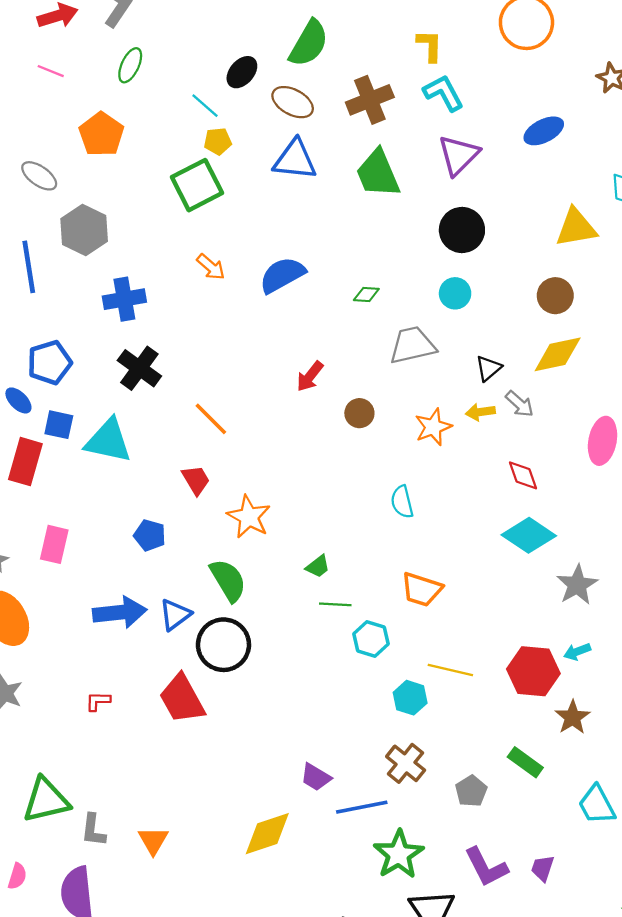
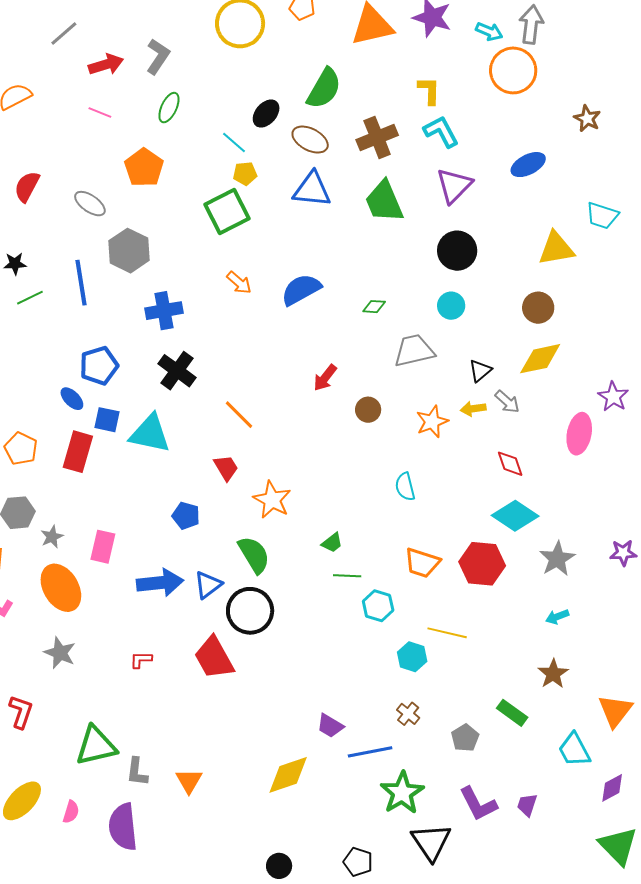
pink rectangle: (54, 544) -> (103, 547), moved
red hexagon: (533, 671) -> (482, 564), moved
brown cross: (406, 763) -> (408, 714), size x0.7

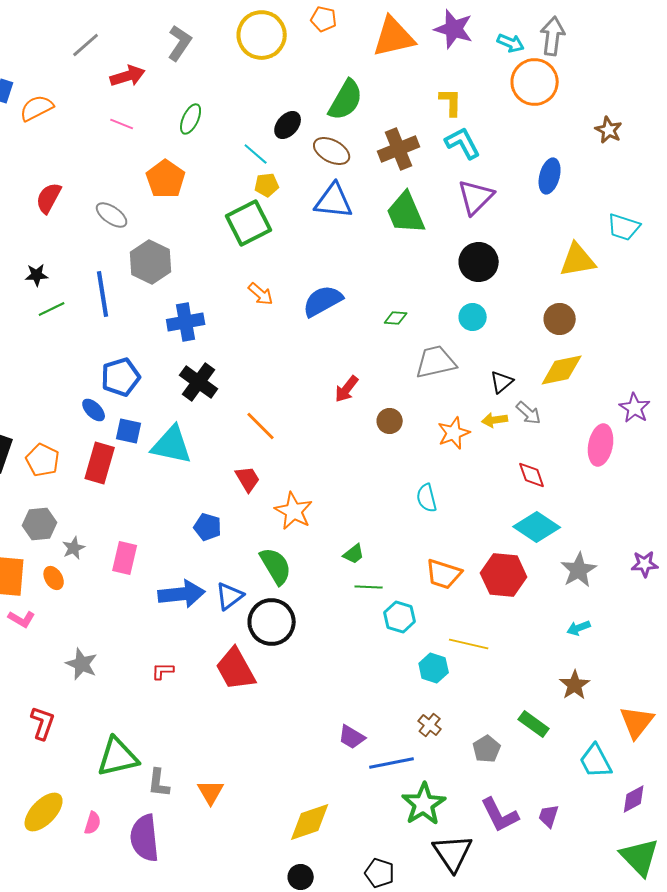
gray L-shape: (158, 56) -> (180, 43), moved
blue ellipse: (528, 165) -> (550, 176), turned -48
orange ellipse: (61, 588) -> (54, 578), moved, size x0.5
yellow diamond: (288, 775) -> (310, 822), moved

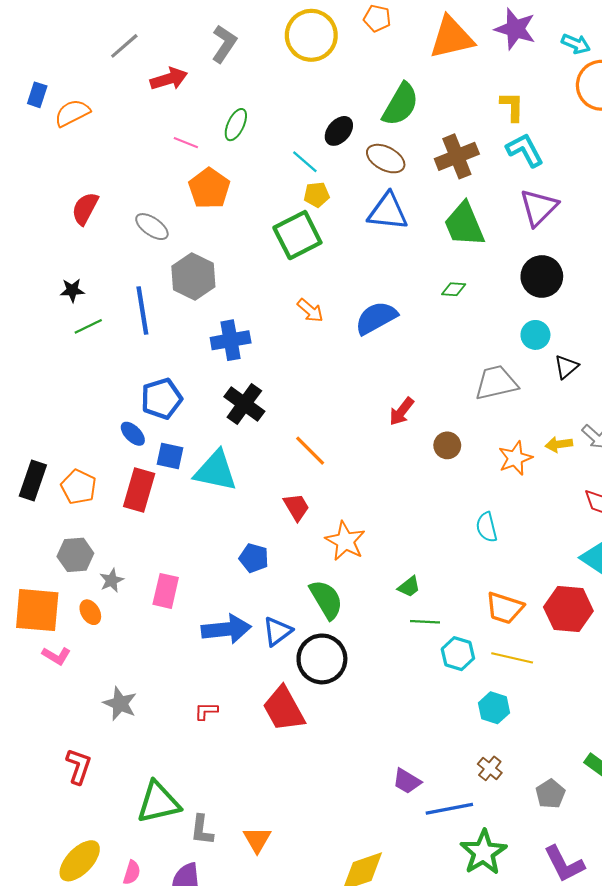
pink line: (122, 124) -> (186, 143), moved
green diamond: (396, 318) -> (454, 289), moved
black triangle: (502, 382) -> (566, 367), moved
yellow line: (469, 644) -> (512, 658), moved

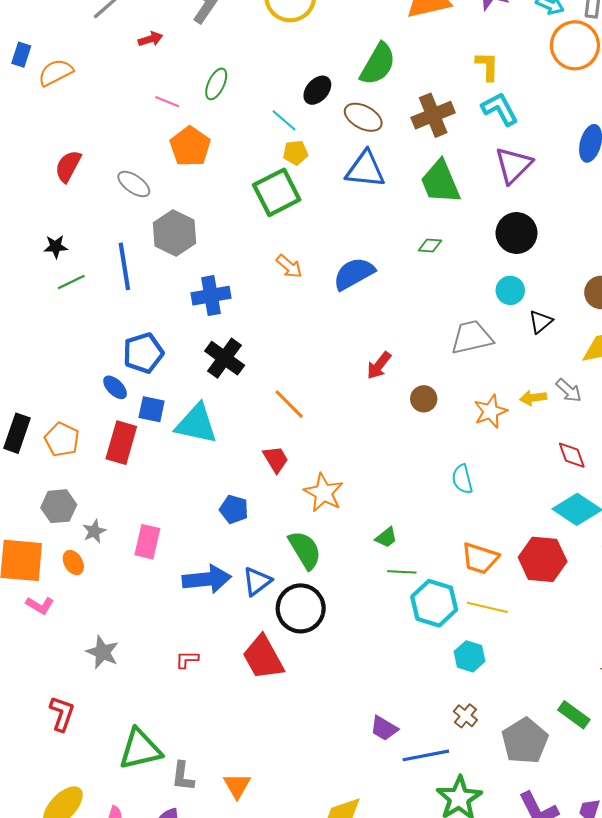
red arrow: (169, 79) -> (150, 39), size x0.7
cyan hexagon: (458, 654) -> (434, 603), size x1.4
gray pentagon: (550, 794) -> (525, 741), size x1.6

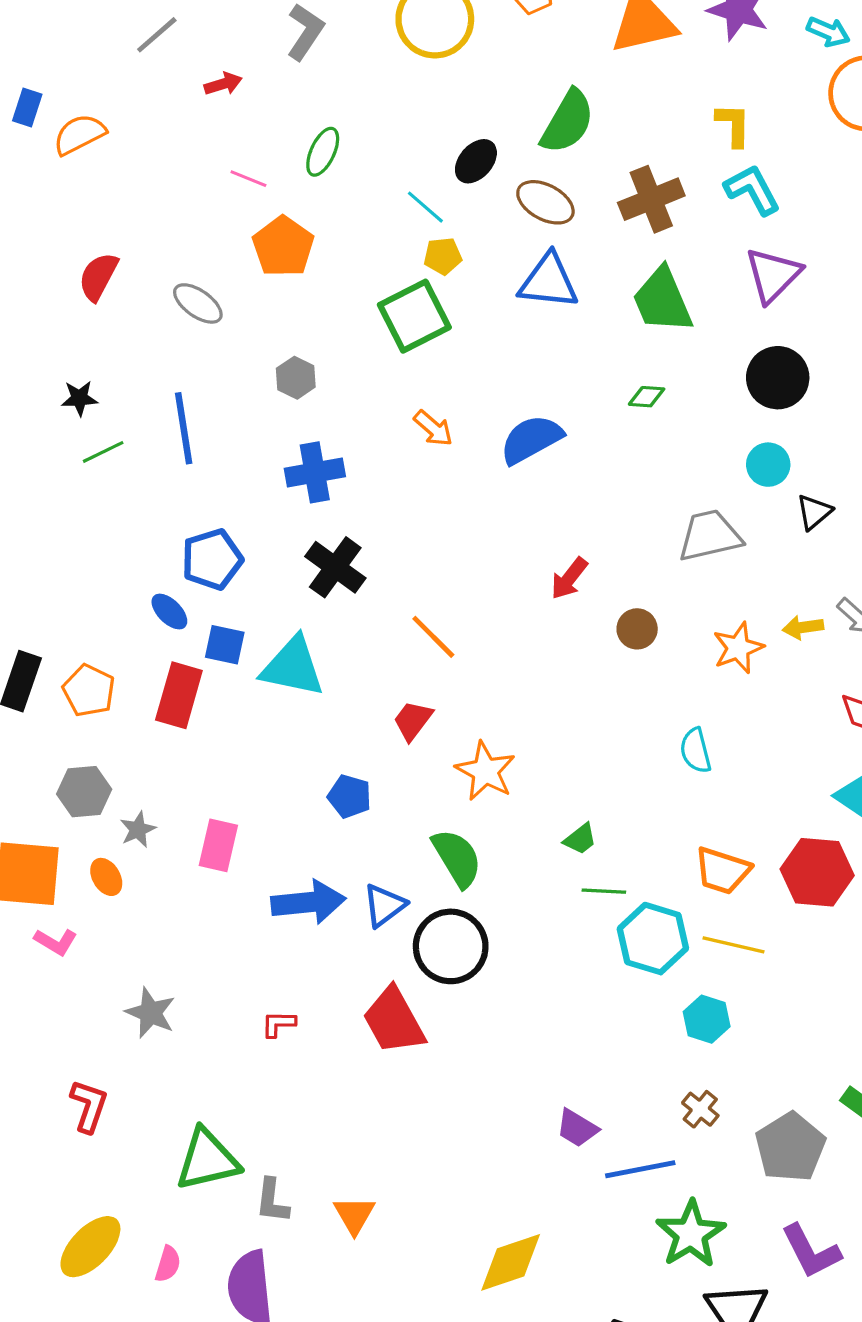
gray hexagon: (174, 233) -> (296, 378), moved, size x0.6
red trapezoid: (276, 459) -> (413, 721), turned -112

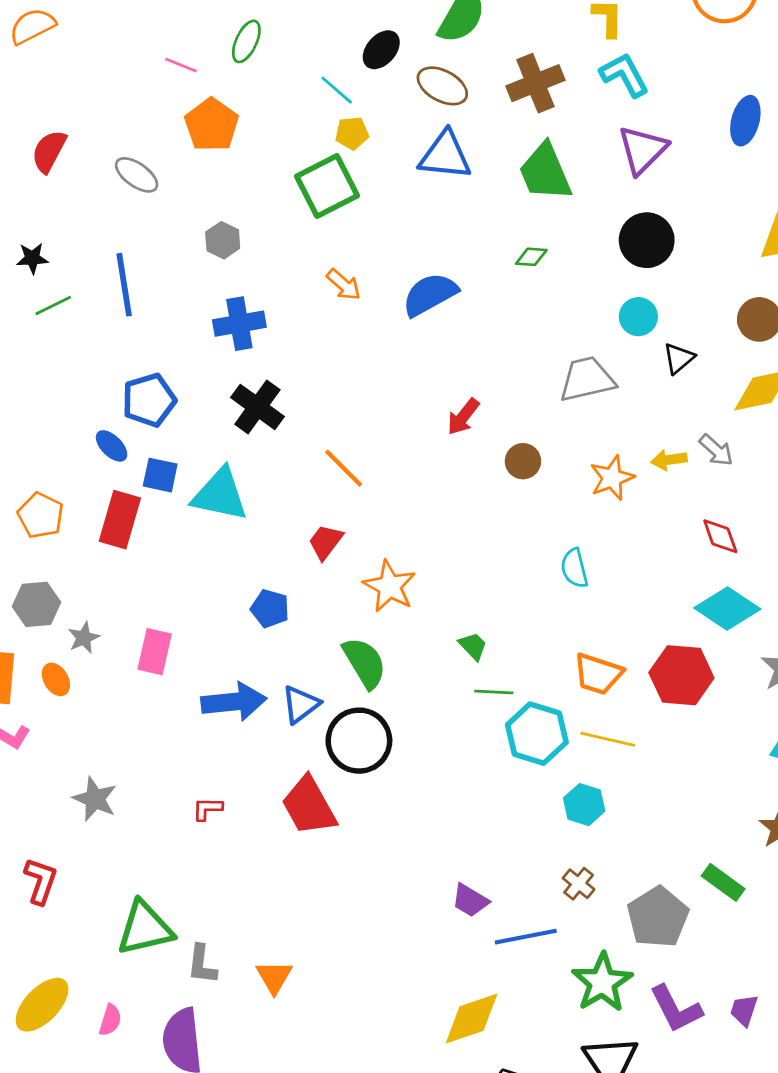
green trapezoid: (580, 839) -> (473, 646), turned -96
green star: (691, 1234) -> (602, 982), moved
yellow diamond: (511, 1262) -> (472, 1019), moved

